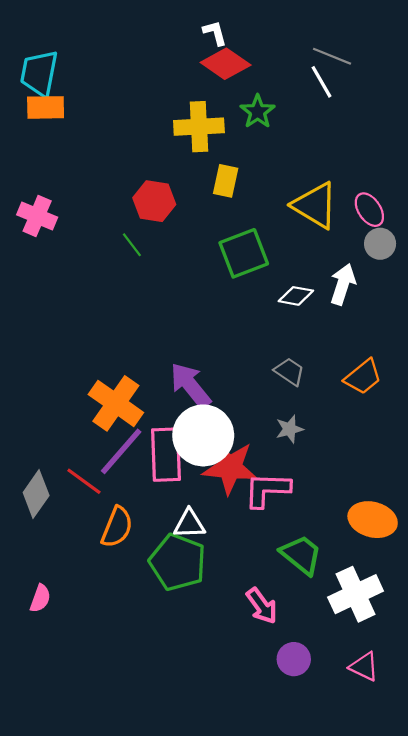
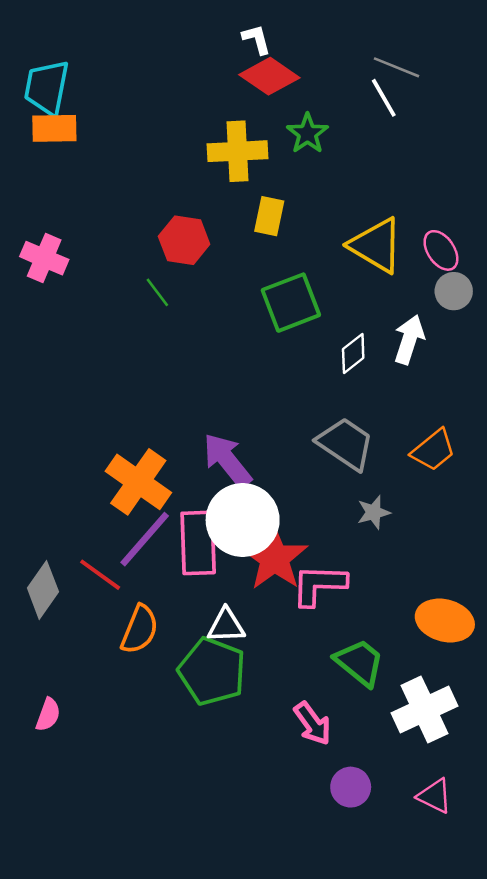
white diamond: (296, 296) -> (353, 353), turned -48
gray trapezoid: (290, 372) -> (346, 444), size x1.6
gray star: (290, 429) -> (374, 512), moved
red star: (230, 467) -> (274, 558), turned 30

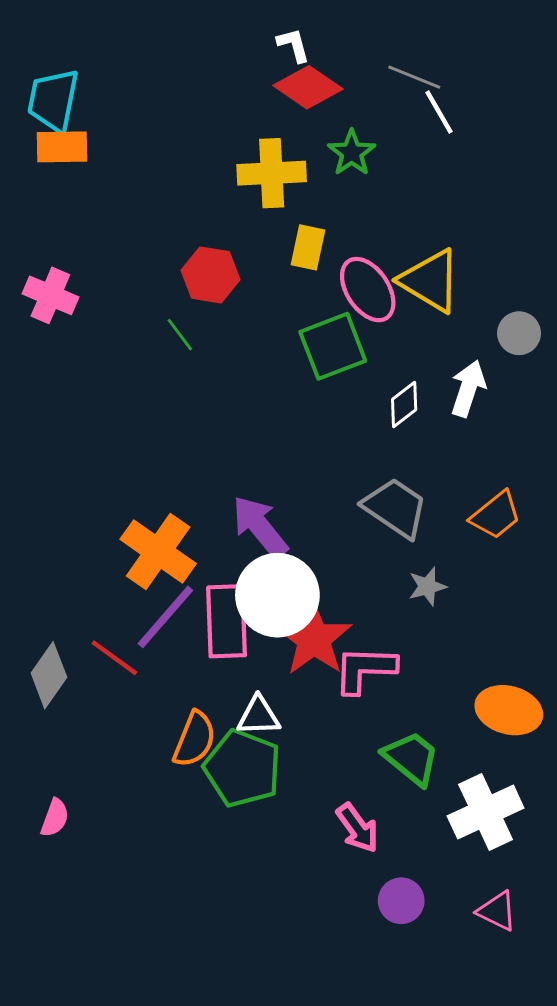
gray line: (396, 67) -> (414, 77), moved
pink ellipse: (441, 250) -> (368, 290), moved, size x1.4
orange semicircle: (140, 629) -> (195, 739), moved

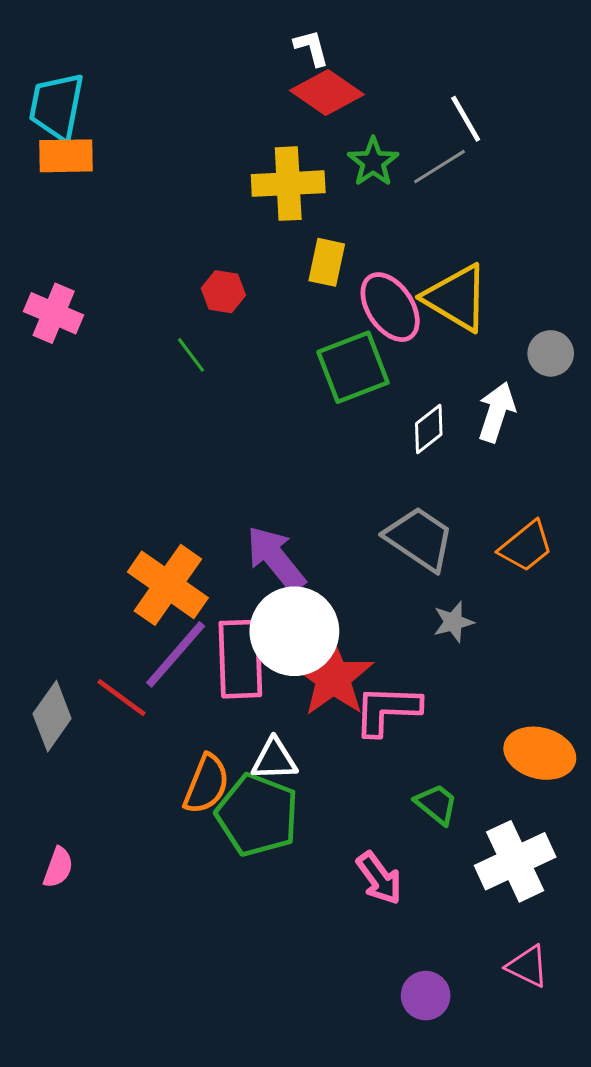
gray line: (414, 77) -> (439, 167), moved, turned -54
red hexagon: (211, 275) -> (223, 292), size x0.7
green trapezoid: (411, 758) -> (436, 804), size x0.7
purple circle: (401, 901) -> (426, 996), moved

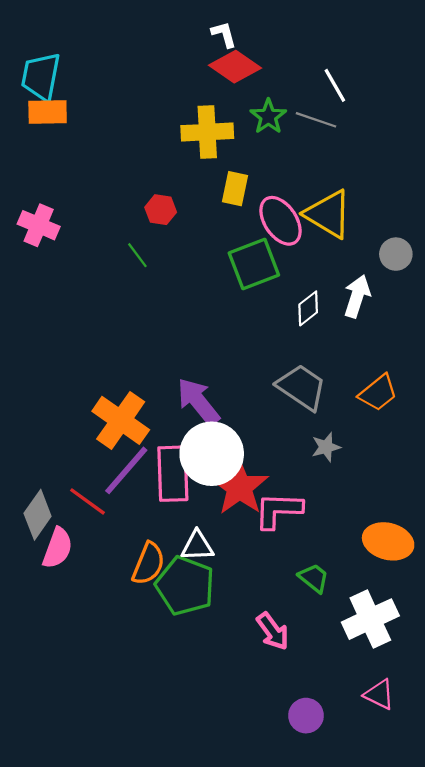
gray line: (439, 167) -> (316, 120), turned 51
pink semicircle: (58, 867) -> (57, 548), moved, size x1.4

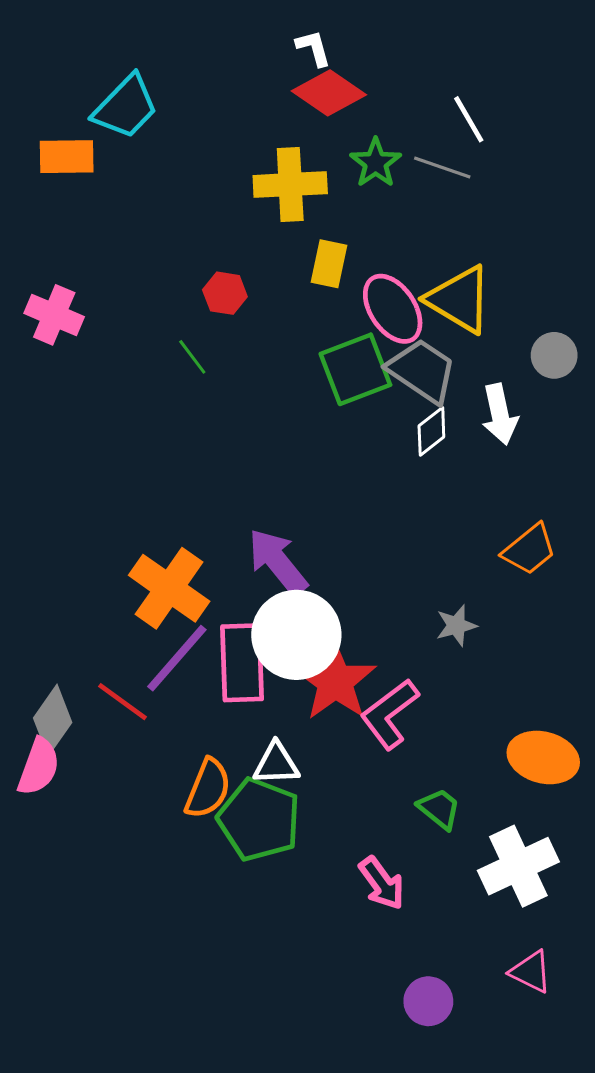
cyan trapezoid: (41, 77) -> (126, 107), moved, turned -147
white arrow: (357, 296) -> (500, 414), turned 150
gray trapezoid: (302, 387) -> (422, 371), moved
pink L-shape: (278, 510) -> (390, 714), turned -39
pink semicircle: (57, 548) -> (39, 767), moved

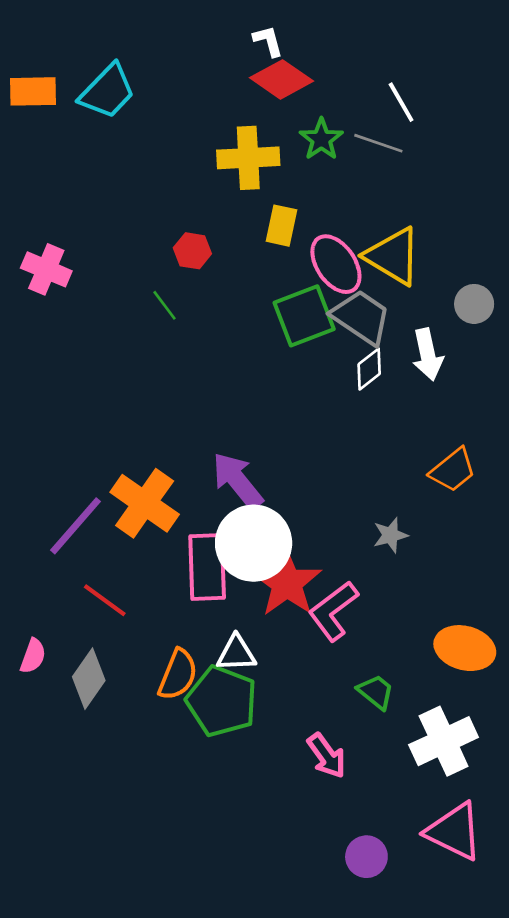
orange rectangle: (67, 157) -> (33, 91), moved
purple line: (177, 658) -> (76, 526), moved
gray diamond: (53, 720) -> (89, 679), moved
pink semicircle: (39, 767) -> (33, 656), size x0.7
pink triangle: (531, 972) -> (454, 831), size x1.6

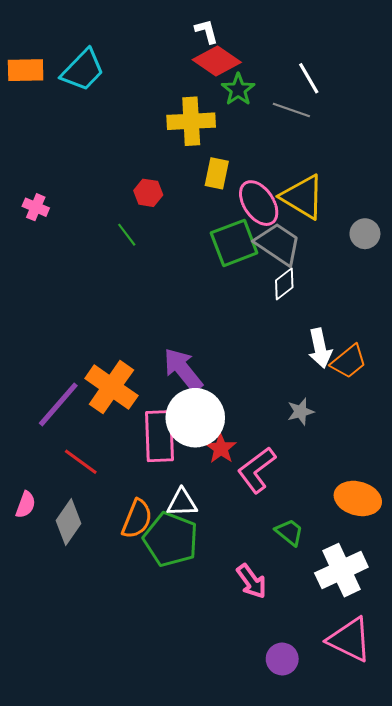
green star: (321, 139) -> (238, 90), moved
pink cross: (46, 269) -> (36, 207), size x0.7
white arrow: (428, 354) -> (320, 348), moved
red star: (287, 583) -> (221, 448), size x0.6

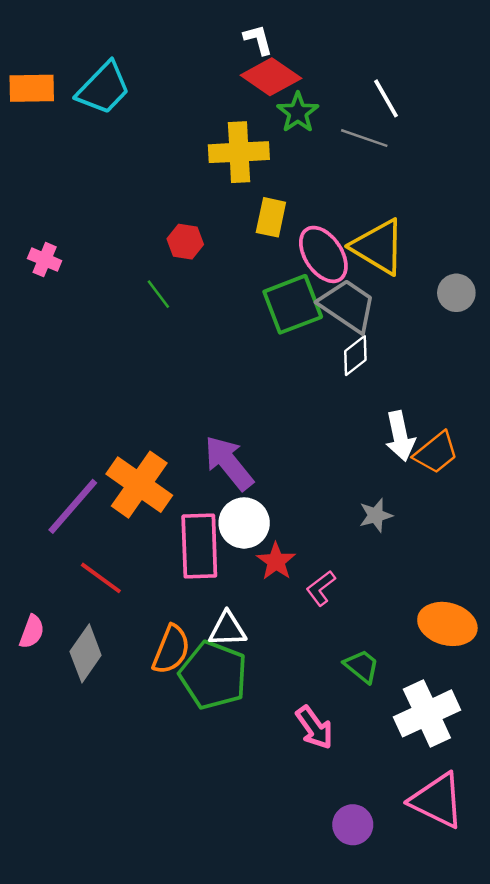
white circle: (195, 418) -> (244, 523), size x0.7
pink L-shape: (257, 470) -> (321, 588), size x0.6

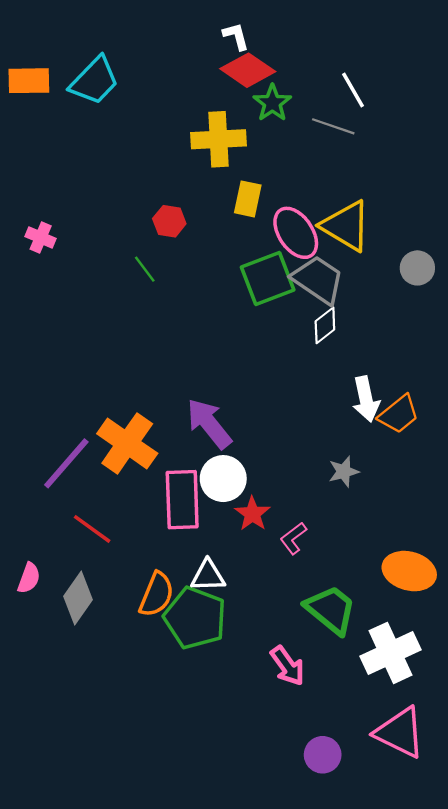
green trapezoid: (362, 666) -> (331, 610), size x1.6

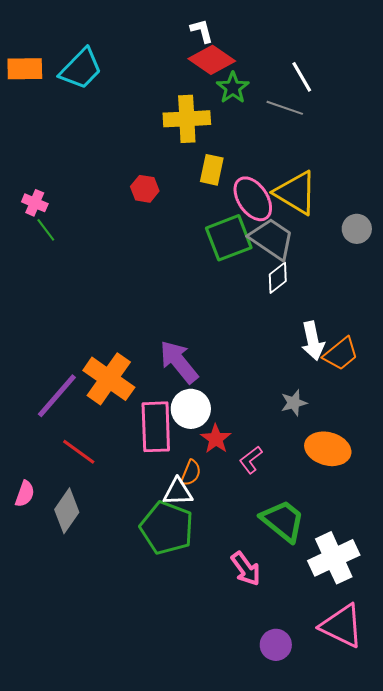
green line: (145, 269) -> (46, 230), moved
orange ellipse: (409, 571) -> (328, 449), moved
orange semicircle: (156, 594) -> (191, 473), moved, size x0.7

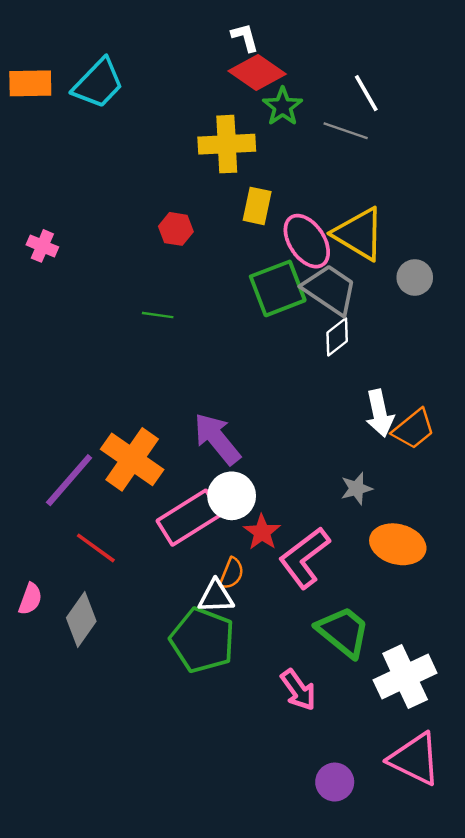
gray circle: (357, 229) -> (415, 277), moved
green line: (46, 230) -> (158, 315), moved, turned -45
pink rectangle: (156, 427) -> (189, 518), turned 60
pink L-shape: (251, 460) -> (304, 558), size x1.8

